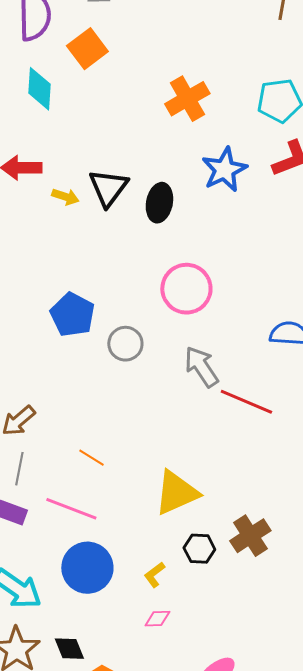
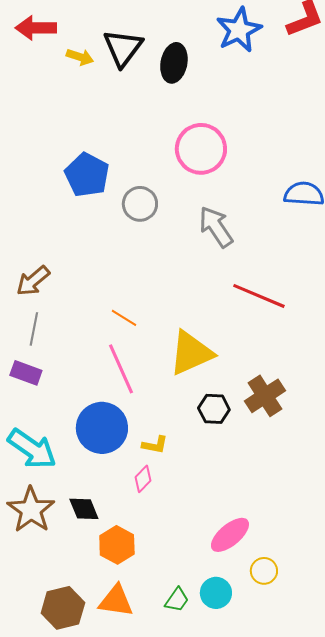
red line: (246, 402) -> (259, 296), moved
orange line: (91, 458) -> (124, 318), moved
pink line: (71, 509) -> (121, 369), moved, turned 45
yellow L-shape: (154, 575) -> (155, 445), moved, turned -132
pink diamond: (157, 619) -> (143, 479), moved, turned -44

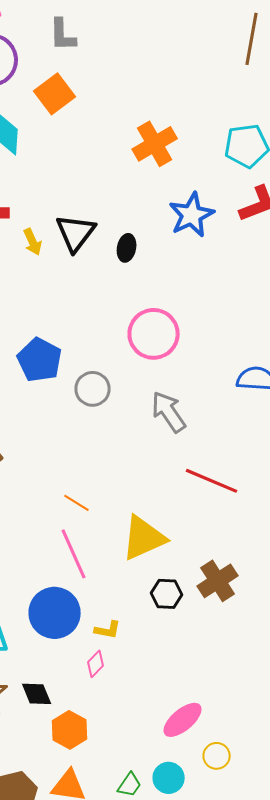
yellow arrow: (80, 57) -> (33, 242), turned 48
black ellipse: (174, 63) -> (127, 248), size x0.7

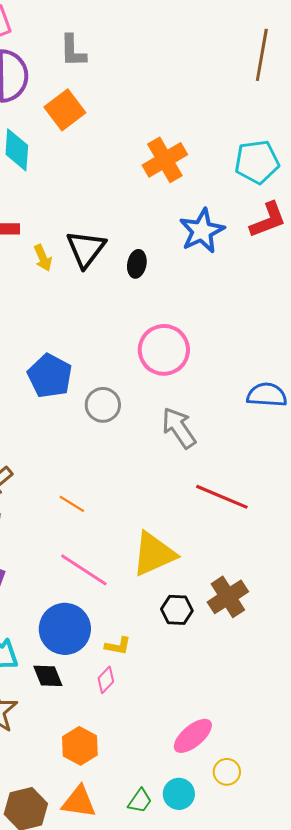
orange line: (77, 503) -> (72, 504), moved
pink line: (74, 554) -> (84, 570), turned -33
black diamond: (37, 694) -> (48, 676), moved

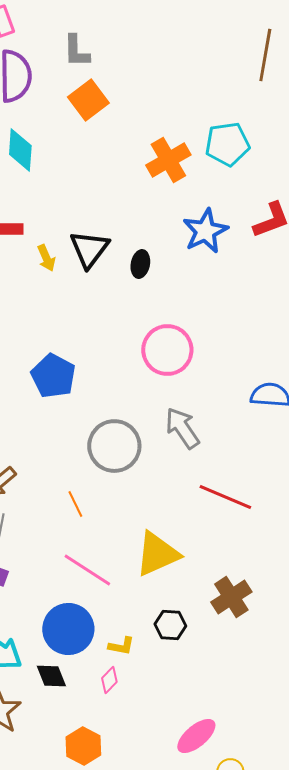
orange square: (65, 110) -> (88, 100), moved
cyan pentagon: (257, 162) -> (227, 144), moved
gray circle: (103, 405) -> (114, 446), moved, size x1.5
orange line: (72, 504) -> (75, 504), turned 32
black hexagon: (177, 610) -> (170, 625), moved

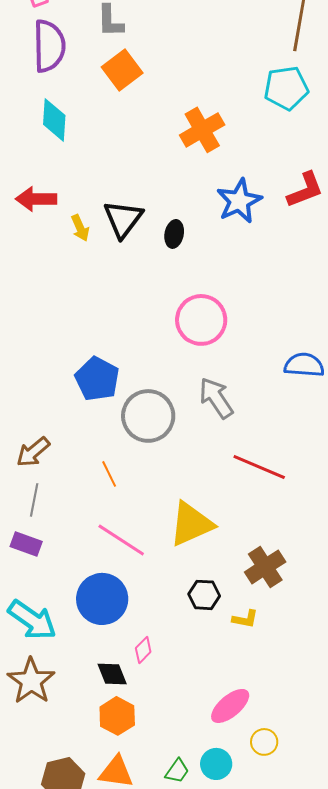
cyan pentagon: (227, 144) -> (286, 88), moved
blue pentagon: (53, 376) -> (97, 379), moved
yellow L-shape: (121, 646) -> (245, 619), moved
black diamond: (51, 676) -> (112, 674), moved

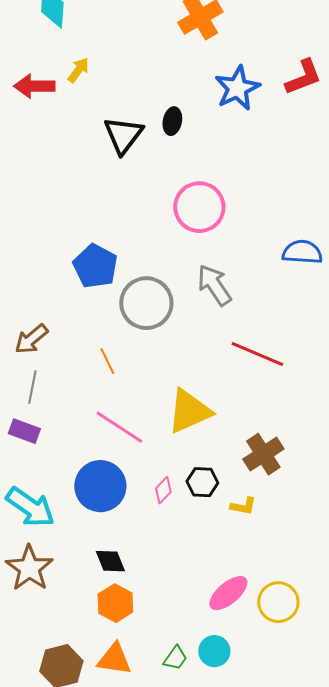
black triangle: (123, 219) -> (123, 135), moved
yellow arrow: (80, 228) -> (78, 70), moved, turned -120
pink diamond: (143, 650) -> (163, 490), moved
yellow circle: (264, 742) -> (278, 602), moved, size x1.5

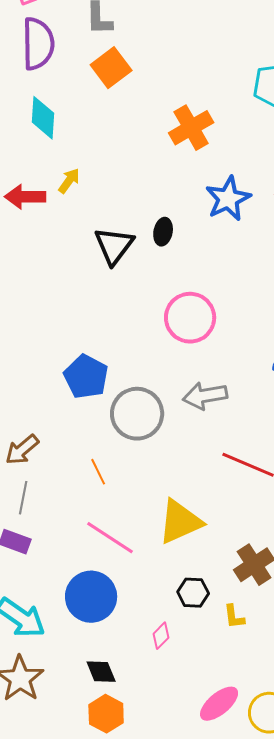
gray arrow: (214, 285) -> (205, 396), turned -66
pink diamond: (163, 490) -> (161, 636), moved
yellow L-shape: (243, 506) -> (234, 617), turned 72

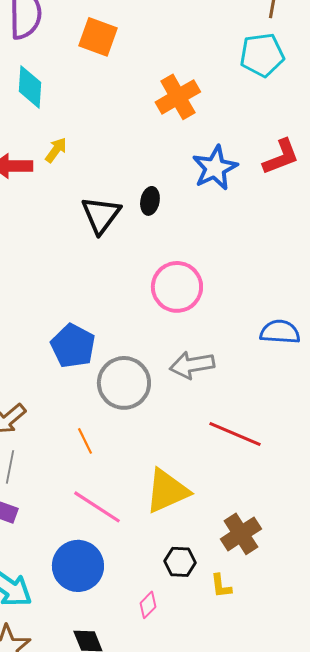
orange square: (111, 68) -> (98, 37), turned -33

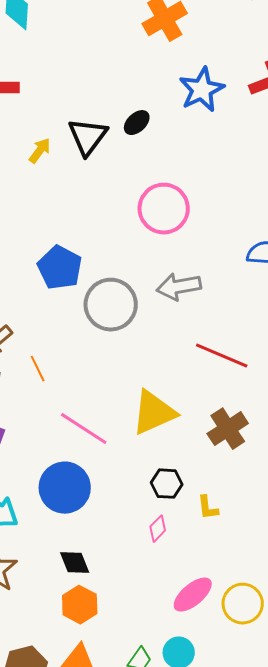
yellow arrow: (56, 150) -> (40, 151), moved
black ellipse: (150, 201) -> (137, 123), turned 36
orange line: (85, 441) -> (38, 369), moved
brown cross: (241, 534) -> (228, 429), moved
pink diamond: (148, 605) -> (158, 529), moved

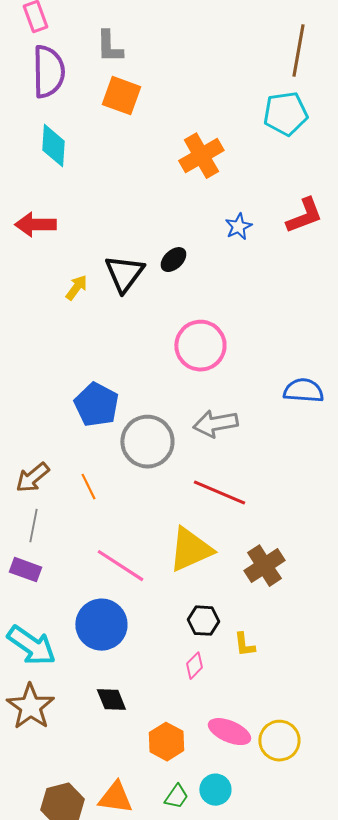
blue star: (202, 90) -> (238, 227), size x0.6
red line: (222, 356) -> (219, 493), moved
orange line: (38, 369) -> (88, 487), moved
pink ellipse: (193, 595) -> (229, 732), turned 63
orange hexagon: (80, 605) -> (166, 742), moved

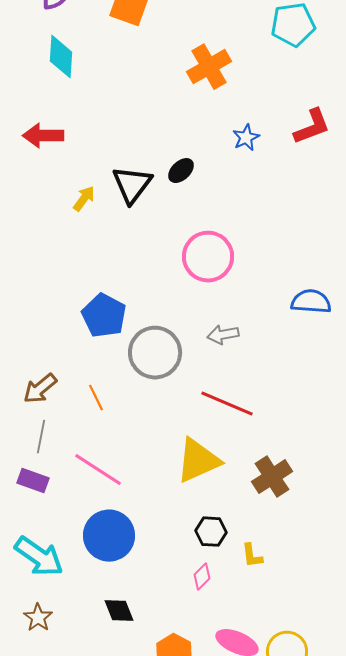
gray arrow: (215, 424) -> (223, 335), size x0.7
pink line: (120, 566) -> (98, 470), moved
brown star: (30, 707) -> (38, 618), size x0.6

